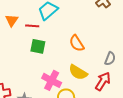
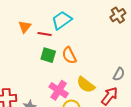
orange semicircle: (77, 43) -> (69, 55), moved

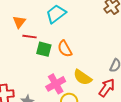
red line: (45, 34) -> (30, 37), moved
pink cross: (59, 90) -> (56, 84), turned 30

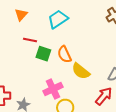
orange triangle: (19, 22) -> (21, 15), moved
yellow semicircle: (83, 77) -> (81, 71), moved

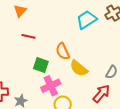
cyan trapezoid: (58, 19) -> (87, 20), moved
green square: (43, 54) -> (41, 65), moved

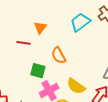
orange triangle: (20, 11) -> (40, 28), moved
yellow semicircle: (79, 68) -> (76, 86), moved

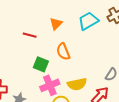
orange triangle: (40, 28) -> (56, 24), moved
yellow semicircle: (76, 86) -> (77, 84), turned -54

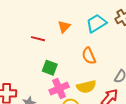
orange semicircle: (63, 52) -> (89, 56), moved

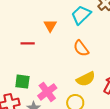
green square: (50, 68) -> (22, 82), moved
pink cross: (59, 89) -> (47, 92), moved

